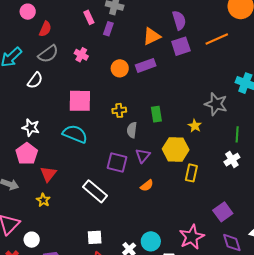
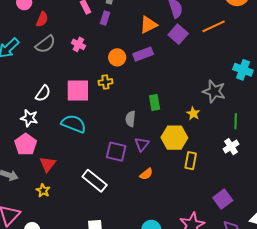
purple square: (181, 46) -> (178, 34), turned -30
white semicircle: (35, 80) -> (43, 93), moved
yellow cross: (119, 110) -> (105, 82), moved

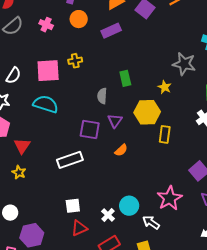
orange circle: (117, 57) -> (79, 19), moved
white rectangle: (95, 181) -> (70, 160), turned -55

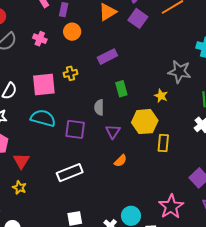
purple rectangle: (111, 31) -> (107, 57), moved
purple square: (90, 129) -> (75, 129), moved

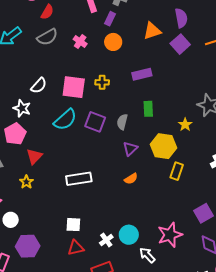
cyan semicircle: (43, 118) -> (65, 120), turned 110
purple square: (75, 129) -> (95, 122), moved

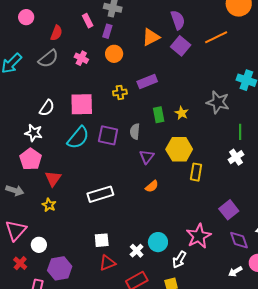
red semicircle: (47, 12) -> (56, 33), moved
yellow cross: (102, 82) -> (120, 92), moved
yellow star: (185, 125) -> (182, 113), moved
white arrow: (147, 255) -> (179, 260), turned -96

